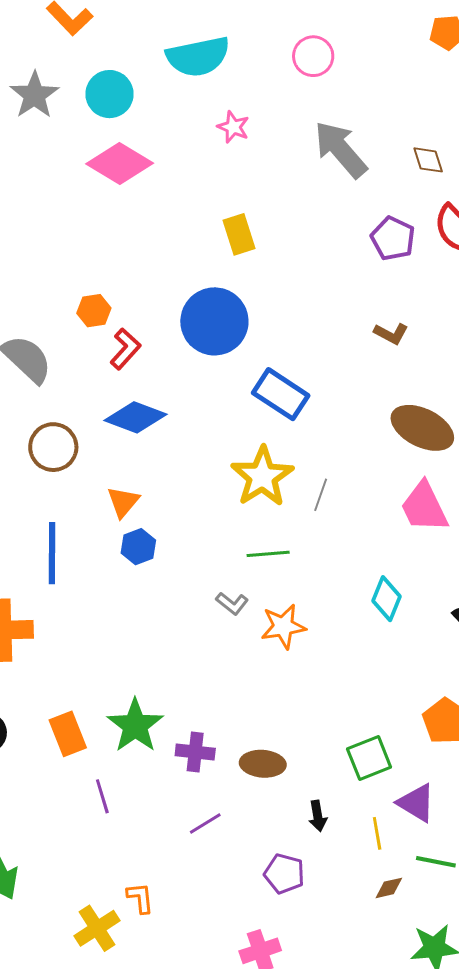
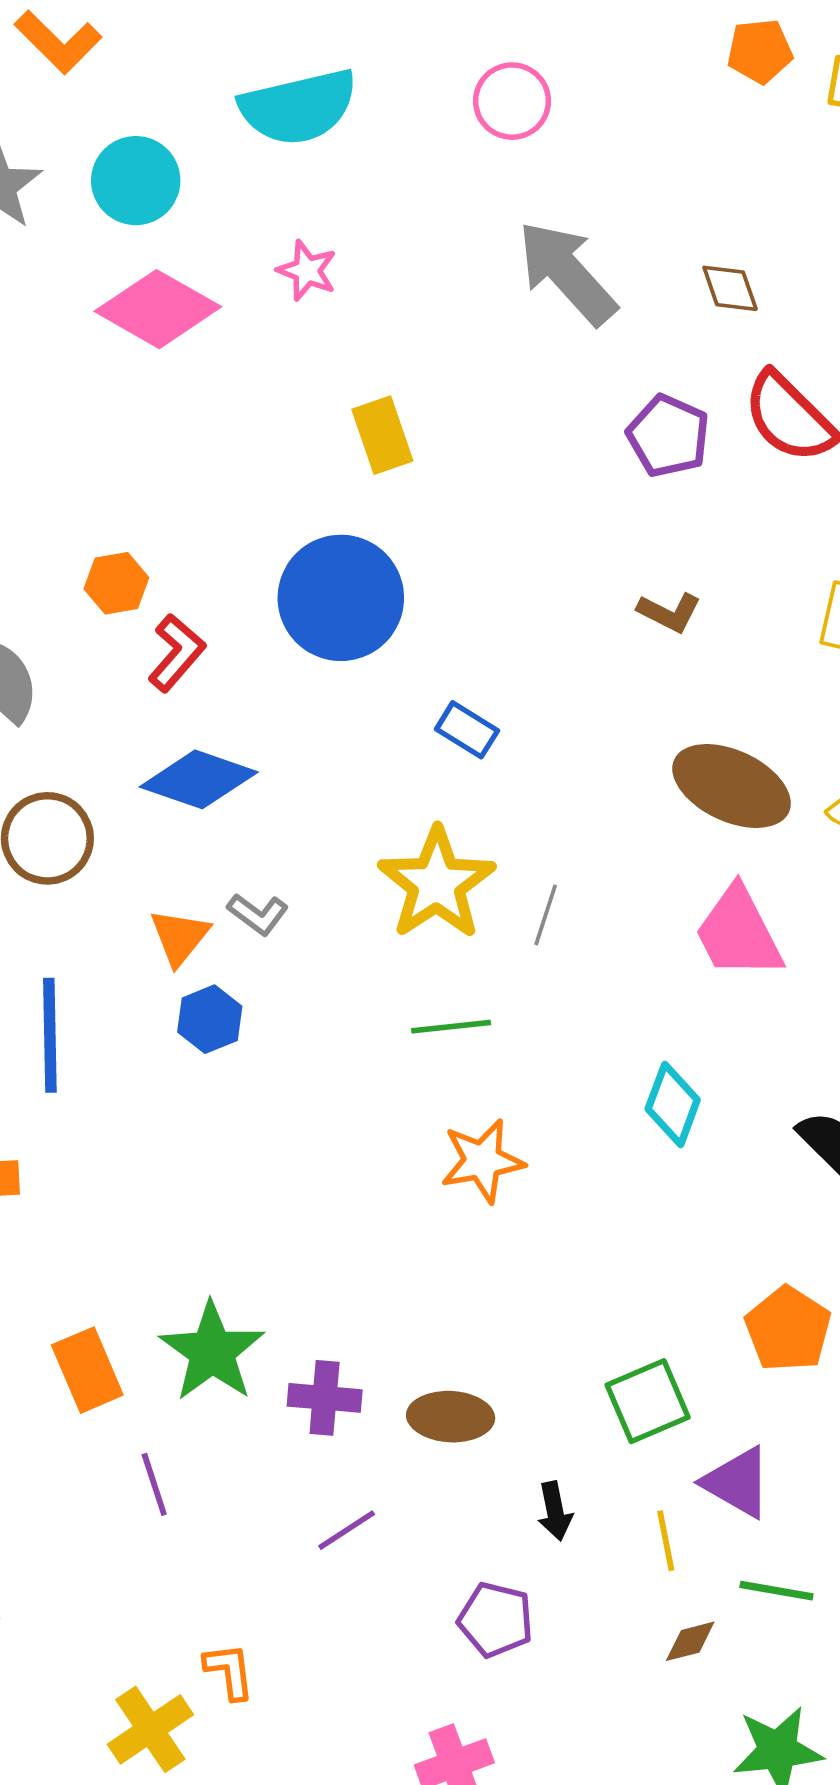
pink star: (233, 127) -> (307, 271), moved
blue rectangle: (281, 394) -> (467, 730), size x0.6
gray L-shape: (232, 603) -> (258, 914), moved

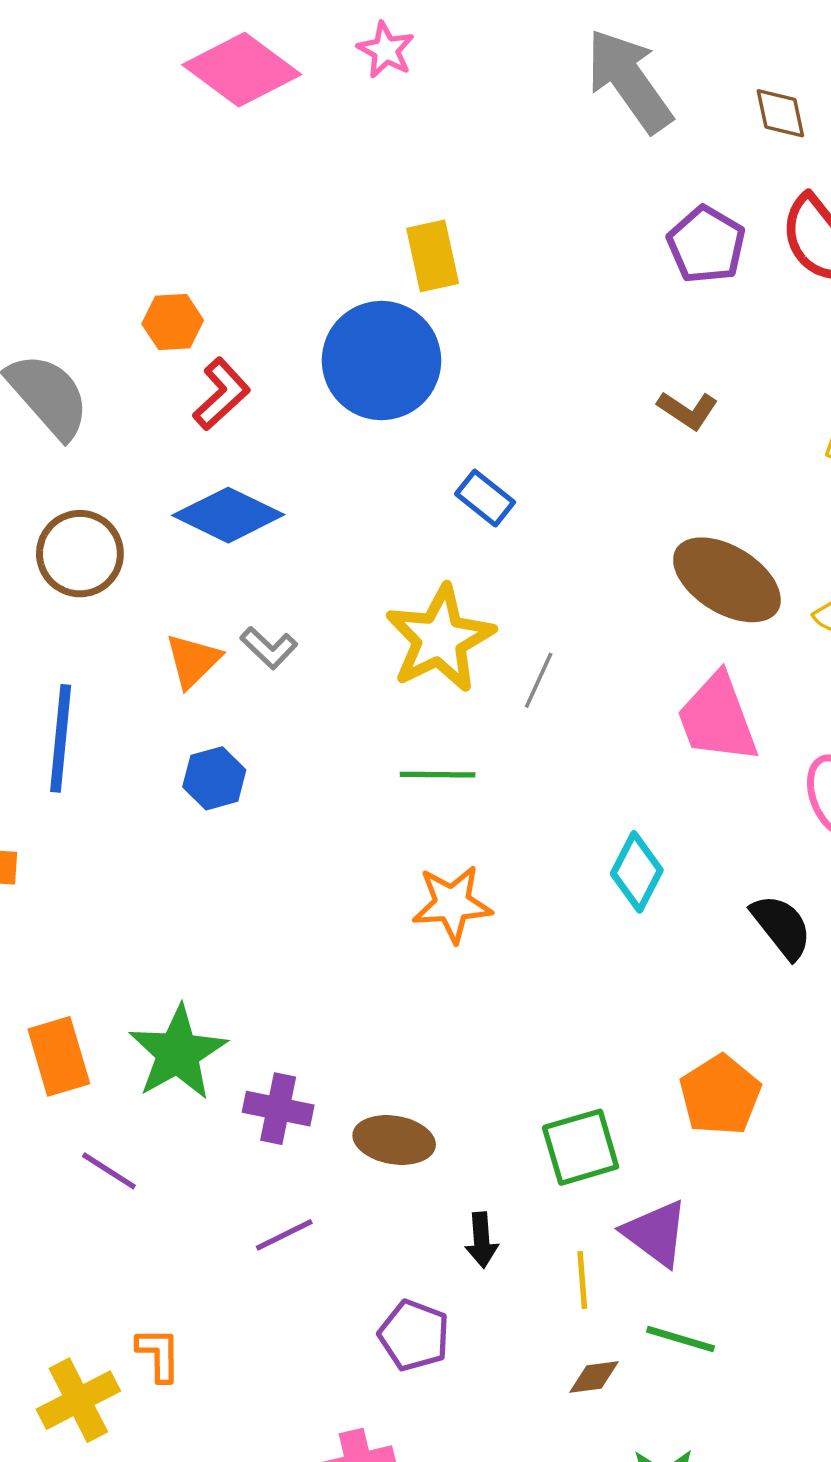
yellow rectangle: (382, 435) -> (433, 256), moved
blue hexagon: (210, 1019) -> (214, 778), moved
purple line: (154, 1484) -> (109, 1171), turned -46

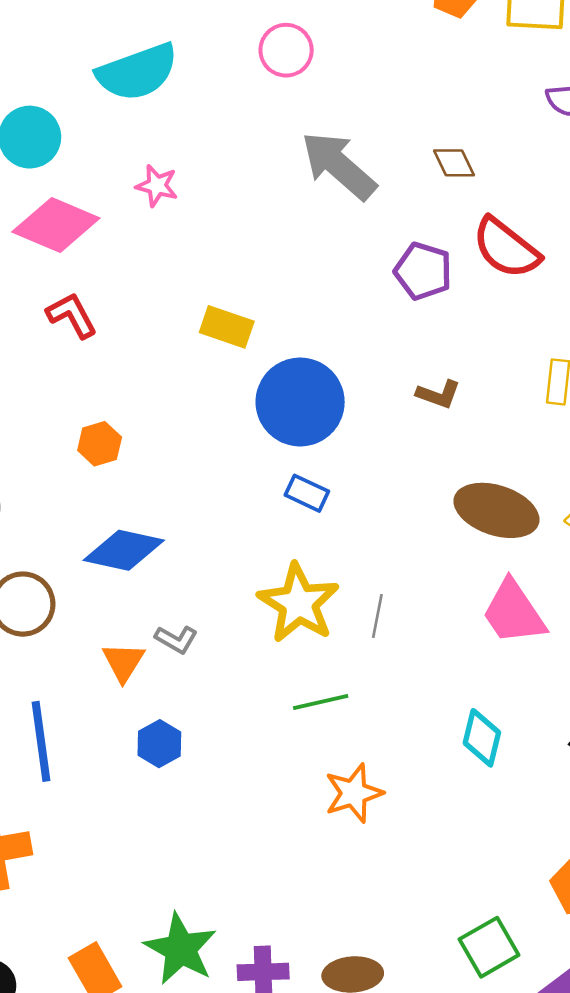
yellow rectangle: (433, 256) -> (227, 327), turned -45
orange hexagon: (173, 322) -> (100, 444), moved
blue circle: (381, 361) -> (300, 402), moved
red L-shape: (221, 394) -> (72, 315), moved, turned -62

